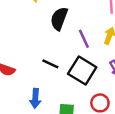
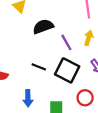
black semicircle: (59, 19) -> (43, 27), turned 54

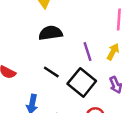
black semicircle: (43, 27) -> (51, 33), moved

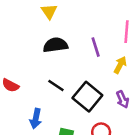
purple line: (87, 51) -> (96, 47), moved

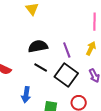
black semicircle: (55, 45) -> (38, 46), moved
purple line: (96, 47) -> (67, 50), moved

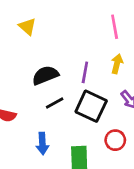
purple line: (67, 50) -> (85, 72), turned 42
black line: (41, 67) -> (55, 103), turned -48

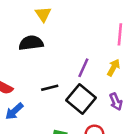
black semicircle: (45, 75) -> (31, 43), moved
blue arrow: (42, 143) -> (14, 111), moved, turned 36

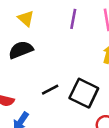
purple line: (83, 68) -> (73, 19), moved

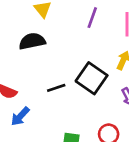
black square: (84, 93) -> (92, 78), moved

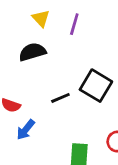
purple line: (92, 18) -> (74, 24), moved

